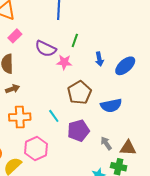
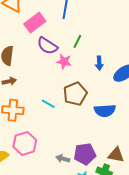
pink rectangle: (15, 36) -> (35, 23), moved, size x1.5
cyan line: (54, 116) -> (48, 104), moved, turned -32
purple pentagon: (78, 131) -> (85, 154), moved
gray arrow: (106, 143) -> (63, 159), moved, turned -48

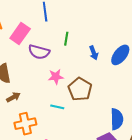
pink star: (64, 62) -> (56, 77), moved
blue semicircle: (105, 111) -> (117, 119), moved, turned -70

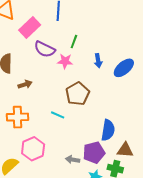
pink star: (56, 77) -> (65, 61), moved
brown arrow: (13, 97) -> (25, 84), moved
cyan line: (57, 107) -> (58, 115), moved

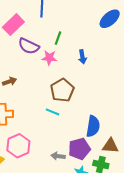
blue ellipse: (124, 68) -> (110, 19), moved
cyan line: (58, 115) -> (53, 112), moved

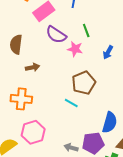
green line: (58, 38) -> (86, 31), turned -48
blue arrow: (82, 57) -> (108, 52), turned 32

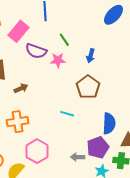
brown pentagon: (84, 83) -> (88, 87), moved

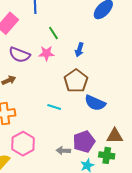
purple semicircle: (36, 51) -> (19, 55), moved
blue semicircle: (109, 123) -> (95, 103), moved, turned 110

